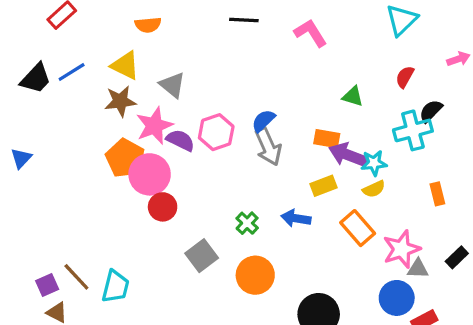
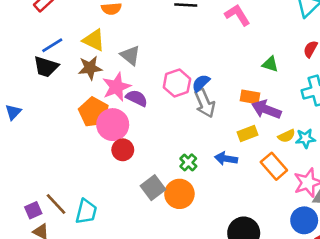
black trapezoid: (36, 78) -> (46, 67), moved, turned 64
pink hexagon: (216, 132) -> (177, 83), moved
cyan star: (374, 163) -> (305, 138), moved
orange circle: (255, 275) -> (179, 194), moved

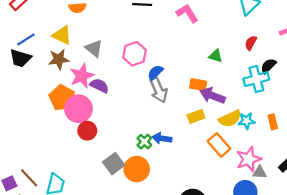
pink hexagon: (177, 83) -> (134, 54), moved
yellow semicircle: (287, 136) -> (230, 119), size x1.5
blue arrow: (226, 159) -> (162, 138), moved

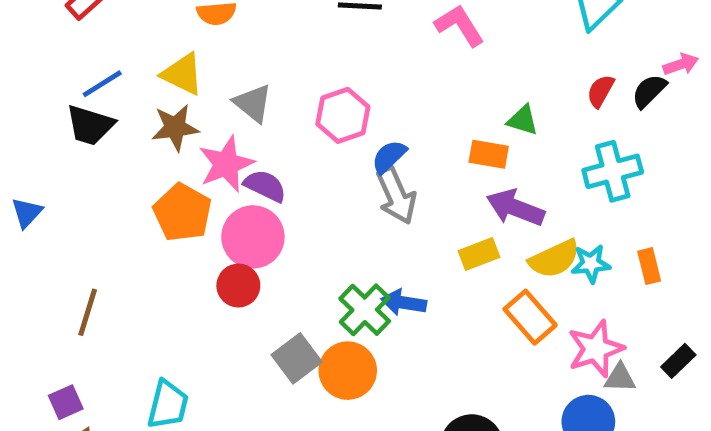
black semicircle: (268, 66) -> (649, 91), moved
orange rectangle: (198, 85) -> (489, 154), moved
pink circle: (78, 109) -> (253, 237), moved
green cross: (144, 142) -> (365, 310), size x1.5
brown line: (29, 178) -> (88, 312), moved, turned 60

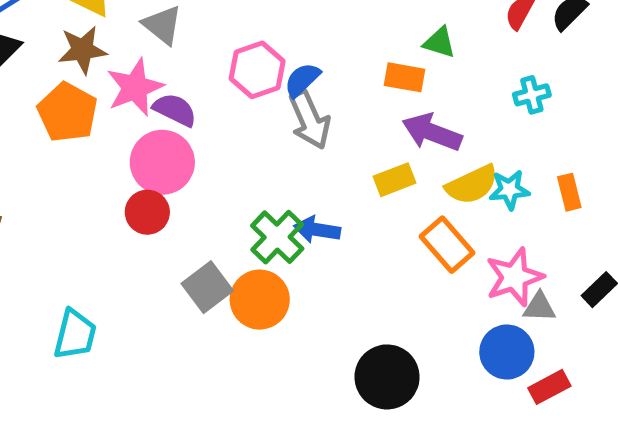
pink hexagon: (343, 115) -> (257, 70), moved
cyan cross: (613, 171) -> (532, 95), size x0.6
orange pentagon: (182, 213) -> (67, 112), moved

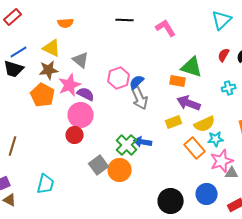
green triangle: (439, 42) -> (192, 67), size x1.6
cyan star: (509, 190) -> (216, 139), moved
blue circle: (507, 352) -> (207, 194), moved

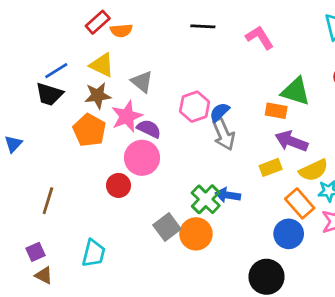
red rectangle: (13, 17) -> (98, 22), moved
red circle: (75, 135) -> (118, 185), moved
blue circle: (207, 194) -> (289, 234), moved

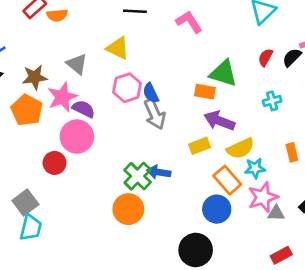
yellow triangle: (102, 65) -> (118, 48), moved
blue semicircle: (219, 112) -> (151, 93), turned -72
gray square: (167, 227) -> (25, 203), moved

